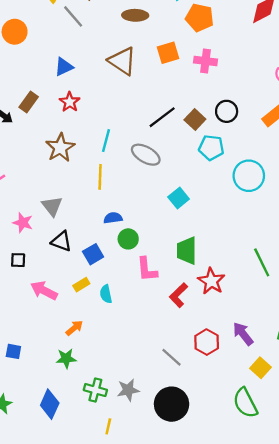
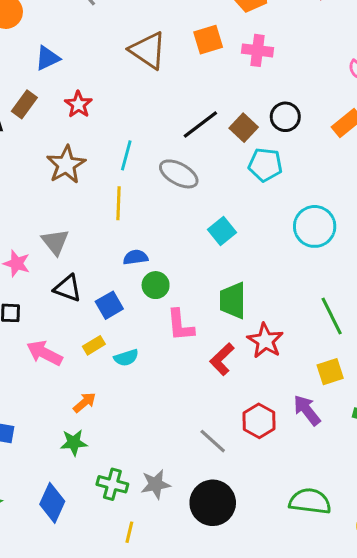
blue triangle: (64, 67) -> (48, 58), moved
cyan circle: (249, 176) -> (315, 226), moved
cyan semicircle: (106, 294) -> (126, 358), turned -96
yellow square: (260, 368) -> (330, 372), moved, turned 30
green semicircle: (245, 403) -> (310, 501), turned 124

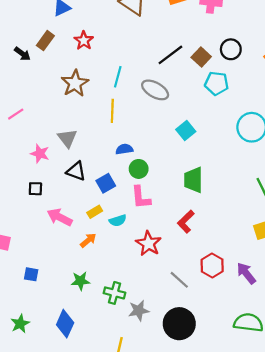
pink L-shape: (180, 325) -> (141, 197), moved
red star: (265, 341) -> (149, 244), moved
orange arrow: (85, 402) -> (88, 240), moved
purple arrow: (307, 410) -> (246, 273), moved
green cross: (112, 484) -> (114, 293), moved

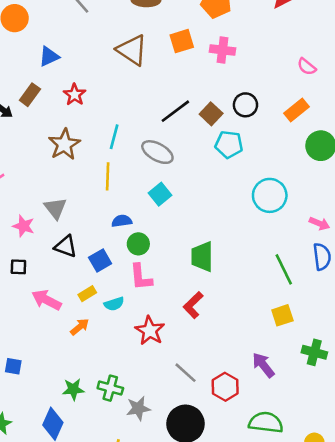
cyan square: (186, 131) -> (160, 194), moved
red hexagon: (212, 266) -> (225, 387), moved
green star: (80, 281) -> (73, 389), moved

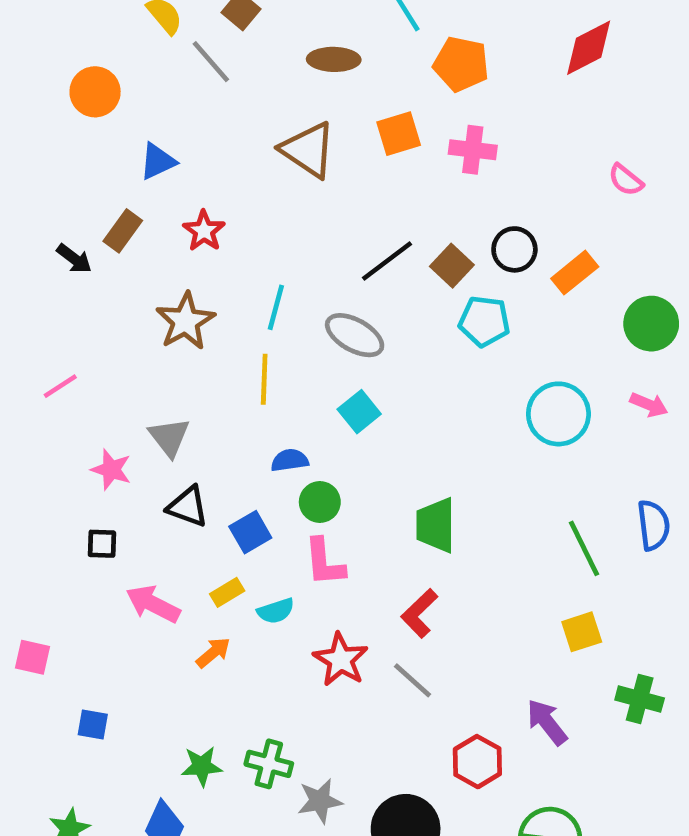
orange rectangle: (296, 110) -> (575, 273), moved
pink arrow: (319, 223) -> (649, 405), moved
gray line: (186, 373) -> (412, 680), moved

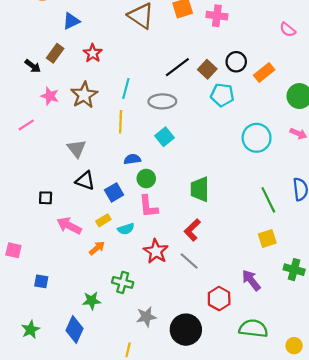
gray ellipse: (355, 335) -> (162, 101), turned -30
pink star: (111, 470) -> (50, 96), moved
green cross: (269, 764) -> (123, 282), moved

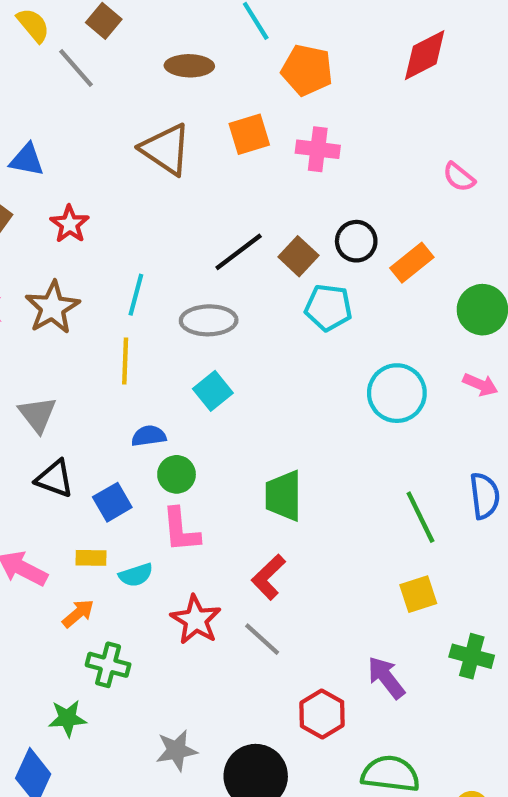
blue triangle: (71, 21) -> (27, 160), turned 36
yellow rectangle: (103, 220) -> (91, 558), turned 32
green cross: (123, 282) -> (108, 665), moved

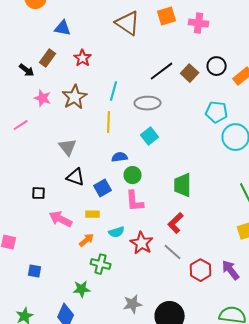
cyan pentagon: (328, 308) -> (217, 112), moved
cyan semicircle: (136, 575) -> (117, 232), moved
red hexagon: (322, 714) -> (201, 270), moved

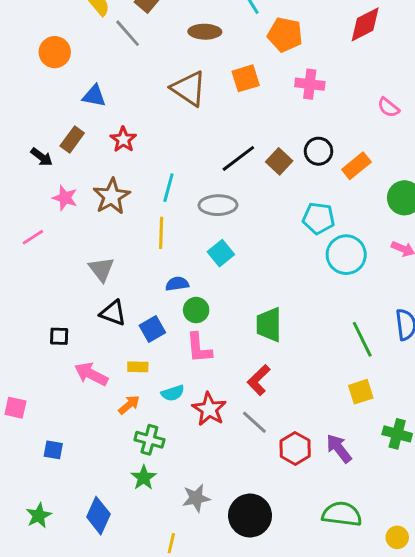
pink cross: (199, 23) -> (310, 84), moved
green star: (82, 289) -> (144, 478), moved, turned -30

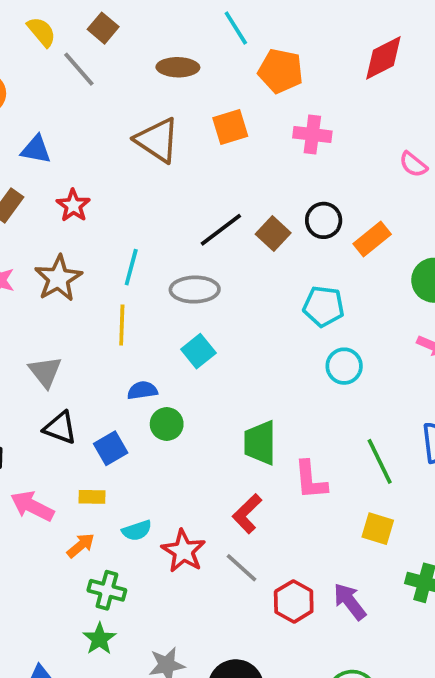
cyan circle: (346, 255) -> (344, 366), moved, size x0.7
pink L-shape: (199, 348) -> (311, 480), moved
yellow square: (361, 392) -> (378, 529), turned 35

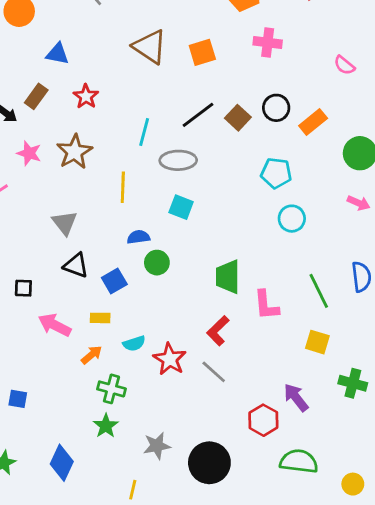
orange square: (230, 127) -> (202, 52), moved
cyan line: (131, 267) -> (144, 132), moved
cyan square: (198, 351) -> (181, 207), turned -30
red hexagon: (294, 601) -> (263, 420), moved

